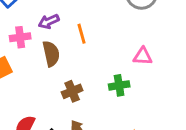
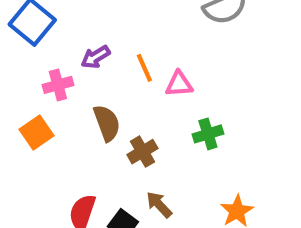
brown semicircle: (51, 54) -> (107, 123), moved
pink triangle: (143, 56) -> (179, 84), moved

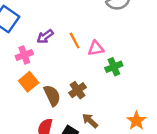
brown semicircle: (107, 123) -> (52, 96), moved
orange square: (37, 133) -> (29, 82), moved
green cross: (208, 134) -> (114, 67), moved

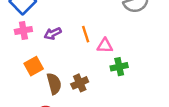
purple arrow: (45, 37) -> (53, 34), moved
pink cross: (24, 55) -> (23, 30), moved

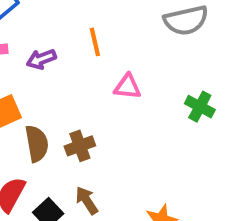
orange line: (86, 34) -> (95, 42), moved
green cross: (119, 67) -> (200, 107), moved, turned 35

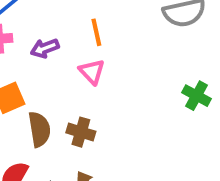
pink triangle: (127, 87) -> (92, 72), moved, turned 40
brown cross: (80, 146) -> (81, 132), turned 36

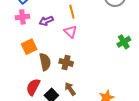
green cross: (197, 96) -> (124, 42), turned 32

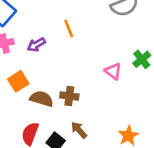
pink triangle: (70, 32) -> (113, 71), moved
brown semicircle: (45, 62) -> (42, 99), turned -54

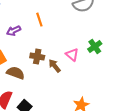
brown cross: (69, 96) -> (37, 57), moved
brown arrow: (79, 130) -> (55, 66), moved

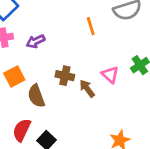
orange line: (39, 20) -> (91, 26), moved
brown semicircle: (16, 73) -> (36, 96), turned -132

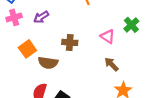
brown arrow: (87, 88) -> (112, 64), moved
brown semicircle: (36, 96) -> (48, 63), turned -54

